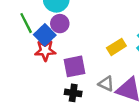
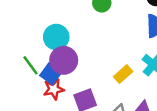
purple circle: (60, 24) -> (64, 60), size x1.5

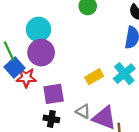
blue square: (51, 74) -> (14, 67), moved

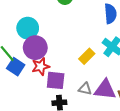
red star: (26, 78) -> (41, 66), moved
purple square: (54, 94) -> (56, 80), turned 30

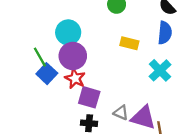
yellow rectangle: (87, 56) -> (129, 43), moved, turned 49
red star: (41, 66) -> (75, 78), turned 30

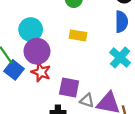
yellow rectangle: (129, 43) -> (78, 35), moved
purple square: (89, 97) -> (69, 88), moved

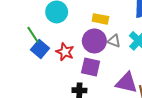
purple circle: (37, 51) -> (94, 41), moved
gray triangle: (87, 101) -> (114, 41), moved

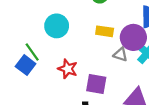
purple circle: (94, 41) -> (133, 37), moved
blue square: (40, 49) -> (26, 65), moved

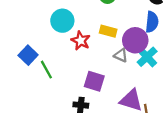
green line: (32, 52) -> (46, 70), moved
red star: (68, 69) -> (81, 41), moved

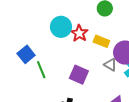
red star: (81, 41) -> (79, 33), moved
purple square: (94, 81) -> (79, 75), moved

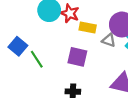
yellow rectangle: (101, 41) -> (88, 27), moved

